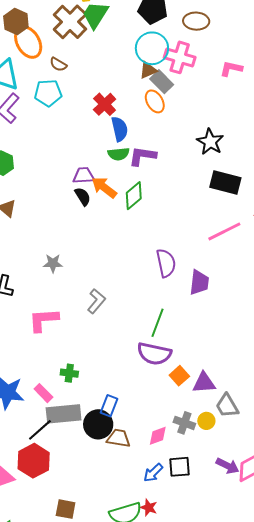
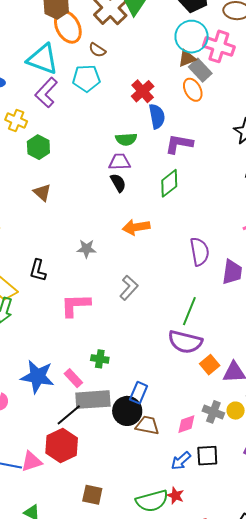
green semicircle: (119, 154) -> (126, 139), moved
orange arrow: (104, 187) -> (136, 227), moved, turned -48

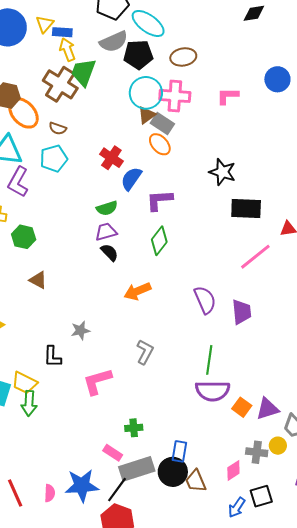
blue semicircle: (157, 116) -> (131, 179), turned -120
gray star: (86, 249) -> (80, 330), moved
blue star: (37, 377) -> (82, 486), moved
brown trapezoid: (147, 425) -> (196, 481), turned -110

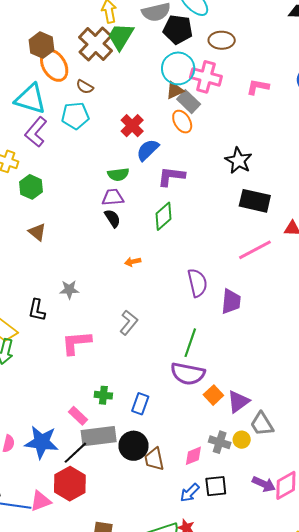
orange arrow: (138, 291) -> (133, 262), size x0.6
purple triangle: (267, 409) -> (238, 402), turned -30
blue rectangle: (179, 451) -> (140, 404), moved

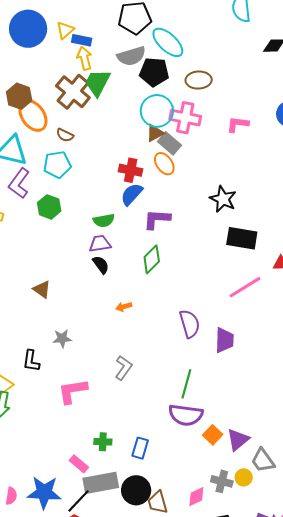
red cross: (132, 126) -> (131, 170), moved, turned -30
green hexagon: (31, 187) -> (49, 207), moved
brown triangle: (37, 232) -> (42, 289), moved

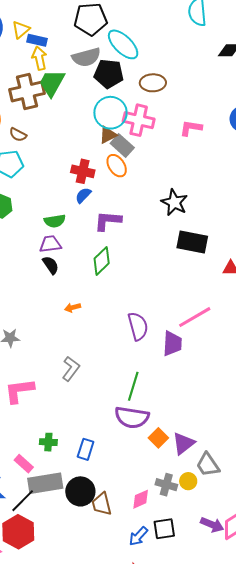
brown cross: (73, 92) -> (27, 91), turned 36
blue semicircle: (132, 194) -> (83, 195), size x0.7
pink line: (245, 287) -> (195, 317), moved

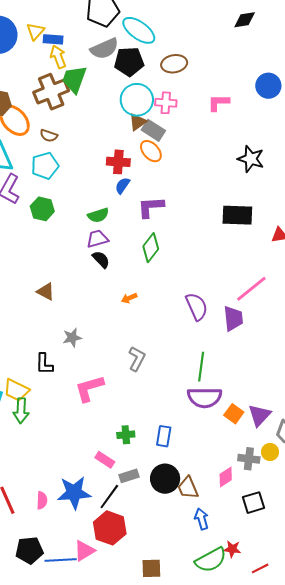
pink cross: (139, 120) -> (166, 103), size x0.7
black star: (174, 202) -> (251, 159), moved
gray rectangle: (45, 483) -> (129, 476), size x0.6
blue arrow: (138, 536) -> (202, 519), moved, turned 130

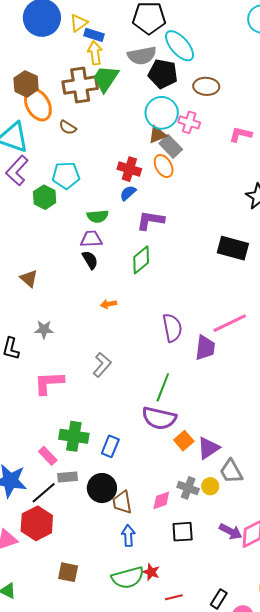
cyan pentagon: (45, 166) -> (66, 175), moved
green cross: (126, 435) -> (74, 436), size x1.6

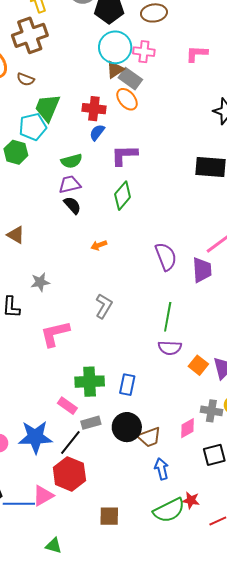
green trapezoid: (106, 79) -> (47, 108), moved
purple semicircle: (159, 418) -> (170, 348), size x0.7
brown trapezoid: (122, 502) -> (149, 437), turned -90

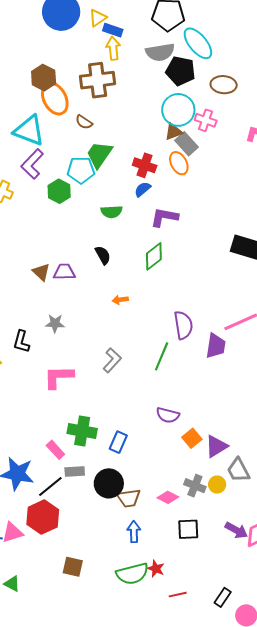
purple trapezoid: (70, 184) -> (64, 272), moved
green line: (168, 317) -> (162, 356), moved
pink diamond: (187, 428) -> (168, 497), turned 45

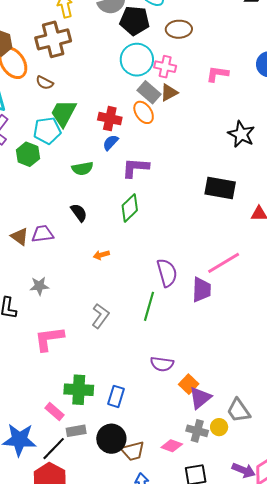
brown triangle: (173, 132) -> (169, 93), moved
purple triangle: (216, 446) -> (200, 398), moved

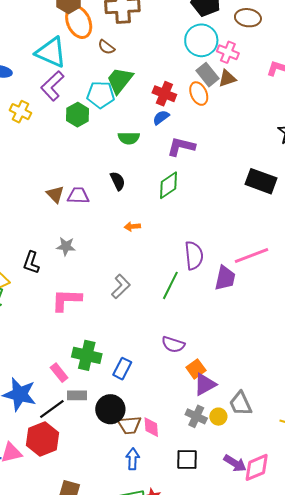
pink diamond: (172, 446) -> (151, 427), moved, turned 55

